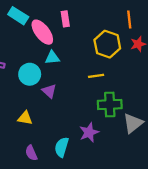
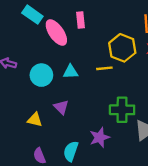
cyan triangle: (52, 58) -> (71, 72), moved
yellow line: (96, 76) -> (104, 68), moved
purple triangle: (49, 91) -> (61, 107), moved

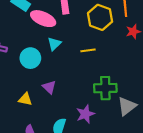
pink ellipse: (56, 33) -> (43, 19), turned -30
yellow hexagon: (122, 48) -> (100, 17), moved
cyan triangle: (71, 72) -> (54, 44), moved, turned -40

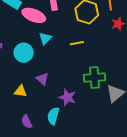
purple star: (85, 114) -> (67, 97), moved, turned -30

